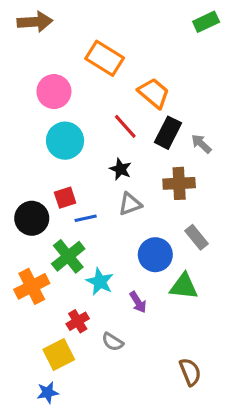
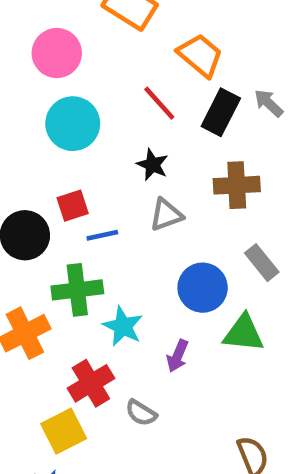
gray arrow: (201, 144) -> (269, 103), moved
green cross: (68, 256) -> (77, 290), turned 32
purple arrow: (138, 302) -> (177, 356), turned 55
red cross: (78, 321) -> (91, 383), size x1.4

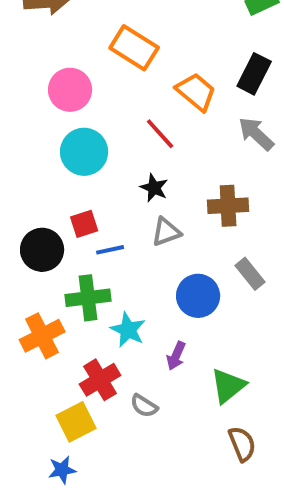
gray arrow: (269, 103) -> (256, 134), size x1.4
black rectangle: (221, 112) -> (254, 74), moved
green triangle: (244, 333) -> (228, 386), moved, turned -45

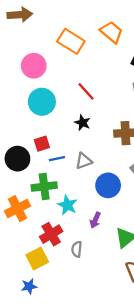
orange trapezoid: (196, 92) -> (112, 32), moved
gray triangle: (166, 232) -> (84, 161), moved
gray semicircle: (144, 406) -> (77, 249), turned 63

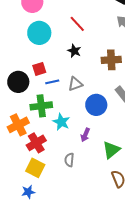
red cross: (51, 234) -> (36, 143), moved
yellow square: (37, 258) -> (35, 168), turned -36

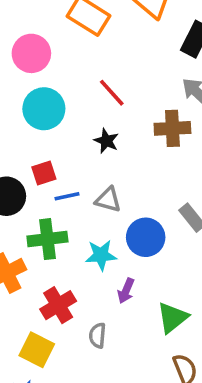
brown cross: (111, 60) -> (172, 128), moved
gray triangle: (75, 84) -> (108, 200), turned 35
cyan star: (61, 122) -> (101, 255), moved, turned -30
red cross: (36, 143) -> (58, 305), moved

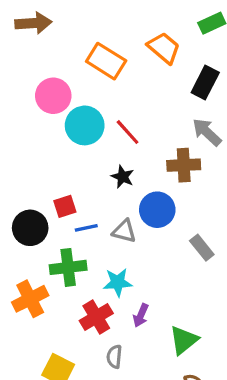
cyan circle: (44, 109) -> (85, 125), moved
blue circle: (146, 237) -> (157, 210), moved
red cross: (58, 305) -> (96, 317), moved

